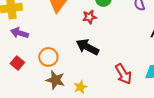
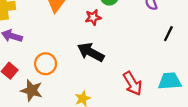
brown star: (55, 80) -> (32, 90), moved

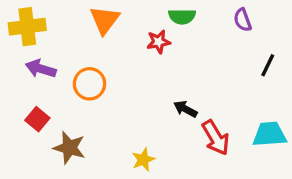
black arrow: (91, 52) -> (185, 109), moved, size x0.6
orange circle: (46, 64) -> (89, 84), moved

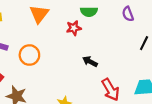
black arrow: (185, 109) -> (90, 62), moved

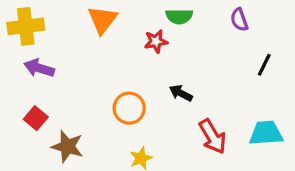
orange circle: (29, 55) -> (129, 108), moved

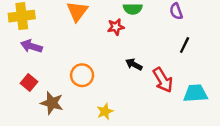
black line: (264, 65) -> (185, 45), moved
orange circle: (129, 108) -> (82, 75), moved
red arrow: (213, 137) -> (163, 80), moved

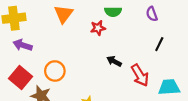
orange circle: (82, 75) -> (55, 71), moved
red square: (29, 82) -> (20, 77), size x1.5

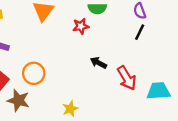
black line: (159, 44) -> (140, 32), moved

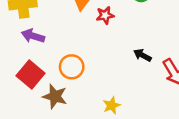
red star: (81, 26) -> (105, 15), moved

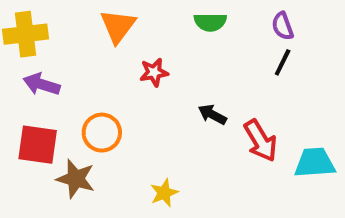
red star: (105, 15) -> (154, 72), moved
red square: (30, 75) -> (38, 145), turned -32

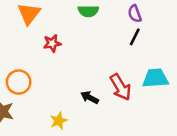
black arrow: (212, 114) -> (90, 98), moved
cyan trapezoid: (315, 163) -> (155, 78), moved

